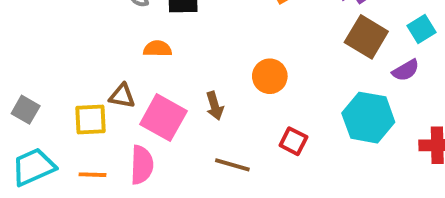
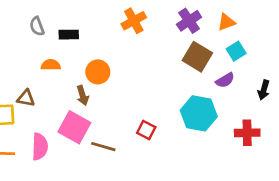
orange circle: (270, 76) -> (98, 72), moved
brown arrow: (215, 106) -> (83, 95), moved
pink square: (163, 118) -> (74, 127), moved

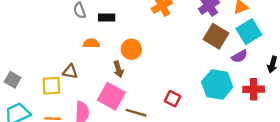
cyan square: (236, 51) -> (249, 32), size x1.5
red cross: (247, 133) -> (254, 89), moved

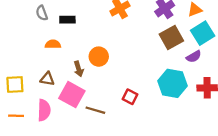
brown square: (216, 36) -> (171, 38), turned 30
orange circle: (131, 49) -> (99, 57), moved
brown triangle: (70, 72) -> (47, 79), moved

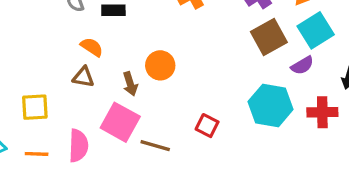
orange semicircle: (53, 44) -> (92, 47), turned 32
brown triangle: (47, 79) -> (83, 77), moved

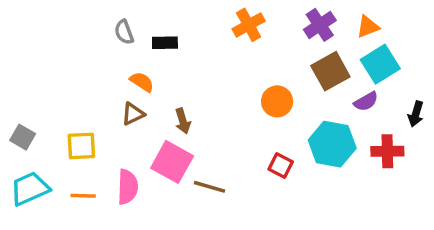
orange circle: (160, 65) -> (277, 101), moved
brown triangle: (83, 77) -> (133, 114), turned -35
red square: (207, 126) -> (281, 165), moved

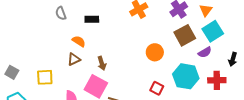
orange triangle: (368, 27) -> (206, 10), turned -32
gray semicircle: (124, 32) -> (61, 13), moved

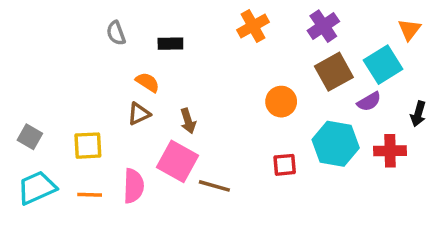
orange triangle: (206, 10) -> (409, 30), moved
red square: (157, 88) -> (285, 165), turned -32

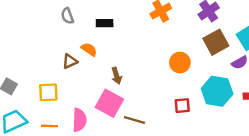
brown triangle: (139, 114) -> (70, 61), moved

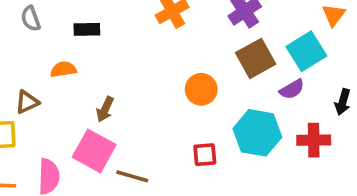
orange semicircle: (89, 49) -> (63, 69), turned -42
brown triangle: (70, 61) -> (27, 102), moved
brown arrow: (117, 76) -> (105, 109), turned 42

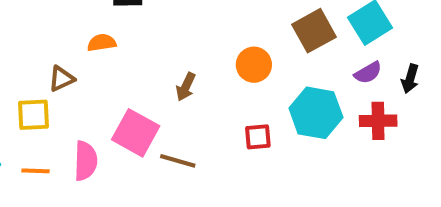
purple semicircle: (292, 89) -> (368, 73), moved
brown arrow: (105, 109) -> (186, 87), moved

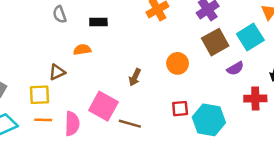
purple semicircle: (368, 73) -> (235, 68), moved
cyan hexagon: (316, 113) -> (209, 120), moved
orange line: (35, 171) -> (43, 120), moved

